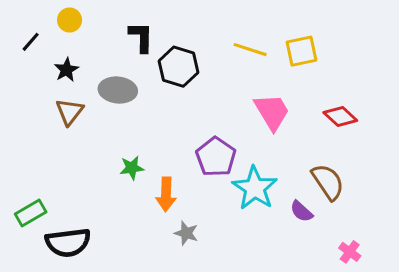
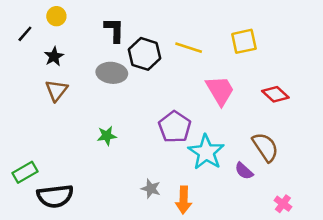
yellow line: (250, 50) -> (189, 48), moved
gray ellipse: (118, 90) -> (112, 73), moved
orange arrow: (166, 194) -> (184, 200), moved

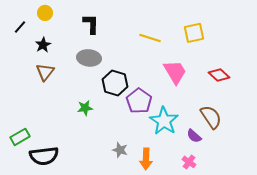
black hexagon: (145, 54) -> (115, 83), moved
pink cross: (283, 204) -> (189, 162), moved

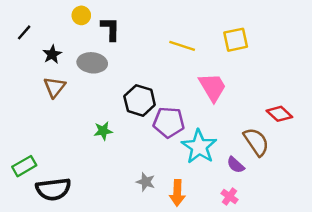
yellow circle: (45, 13) -> (81, 15), moved
gray ellipse: (89, 58) -> (92, 63), moved
red diamond: (219, 75) -> (279, 114), moved
purple pentagon: (139, 101) -> (169, 122), turned -30

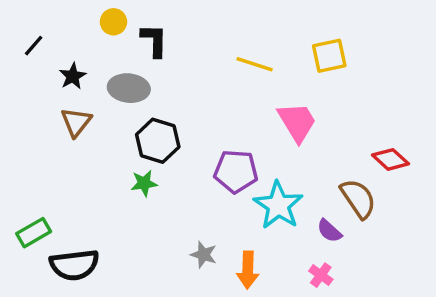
black hexagon: (140, 100) -> (158, 141), moved

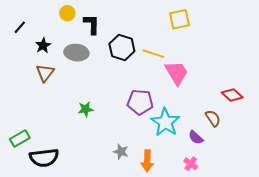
yellow square: (329, 56) -> (180, 19), moved
yellow line: (255, 64) -> (153, 54), moved
black hexagon: (158, 141) -> (122, 48), moved
brown semicircle: (358, 199) -> (213, 118), size x0.7

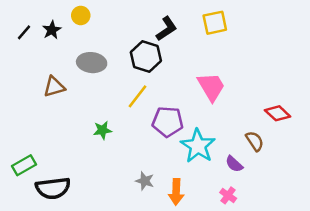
black L-shape: (92, 24) -> (166, 29), moved, turned 55
black star: (43, 45) -> (52, 30), moved
yellow line: (153, 54) -> (137, 96), moved, turned -70
brown triangle: (45, 73) -> (54, 87), turned 36

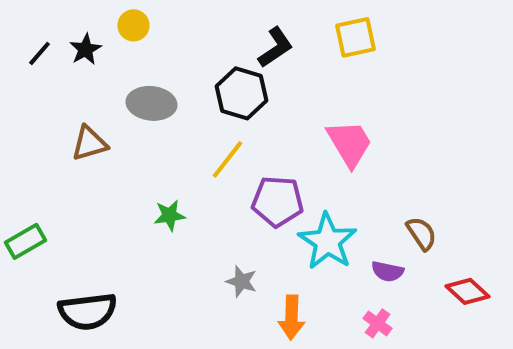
red diamond: (278, 113) -> (468, 291), moved
purple semicircle: (234, 164) -> (388, 271), turned -30
green rectangle: (24, 165) -> (25, 241), moved
gray star: (145, 181) -> (241, 281), moved

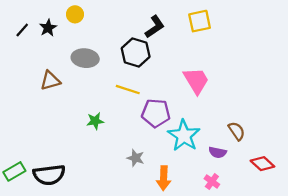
yellow line: (227, 159) -> (128, 90), turned 70
green rectangle: (25, 241) -> (14, 171), moved

